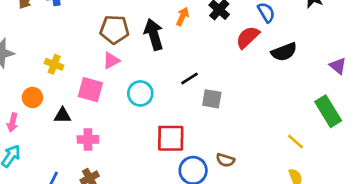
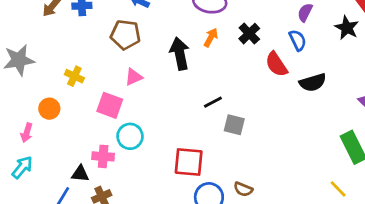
brown pentagon: (114, 29) -> (125, 35), moved
red semicircle: (248, 37) -> (276, 64), turned -85
cyan circle: (140, 93) -> (130, 136), moved
black triangle: (63, 116) -> (80, 174), moved
yellow line: (295, 142) -> (338, 189), moved

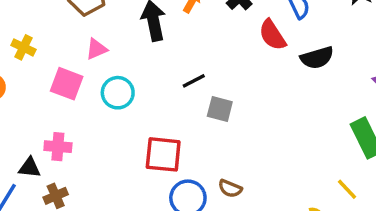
cyan circle: (130, 136) -> (118, 93), moved

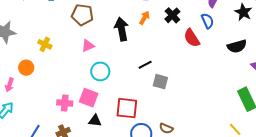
black semicircle: (317, 58) -> (237, 46), moved
pink square: (67, 84) -> (89, 98), moved
black triangle: (30, 168) -> (95, 121), moved

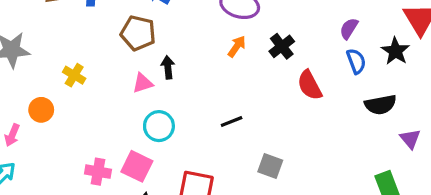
blue semicircle: (207, 21) -> (356, 61), moved
black arrow: (122, 29) -> (168, 67), moved, size x0.6
gray square: (160, 82) -> (270, 166), moved

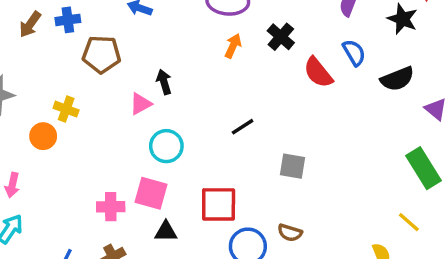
brown pentagon: (138, 33) -> (102, 54), moved
blue semicircle: (356, 61) -> (354, 53), moved
orange circle: (41, 110) -> (43, 136), moved

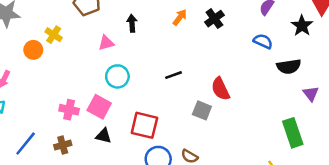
blue semicircle: (354, 53) -> (263, 41), turned -48
red semicircle: (318, 72) -> (220, 89), moved
black arrow: (164, 82) -> (132, 23), moved

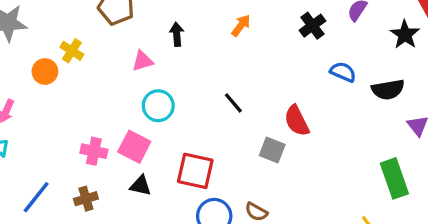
black cross: (214, 19) -> (312, 26), moved
blue semicircle: (263, 41) -> (343, 72), moved
black line: (174, 75) -> (233, 103), turned 70

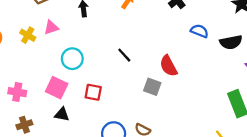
yellow cross: (72, 51) -> (28, 35), moved
pink triangle: (143, 61) -> (51, 27), moved
pink cross: (94, 151) -> (17, 92), moved
red square: (195, 171) -> (93, 92), moved, size x0.7

